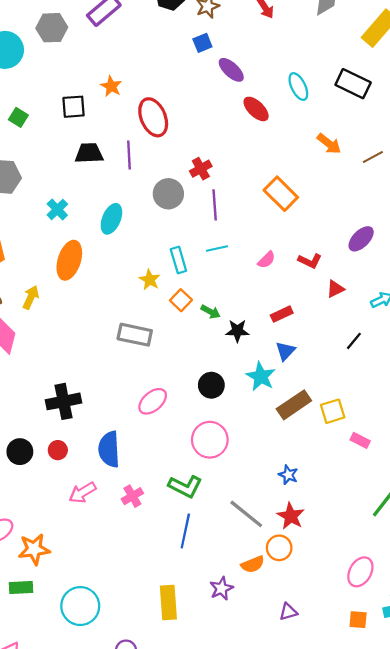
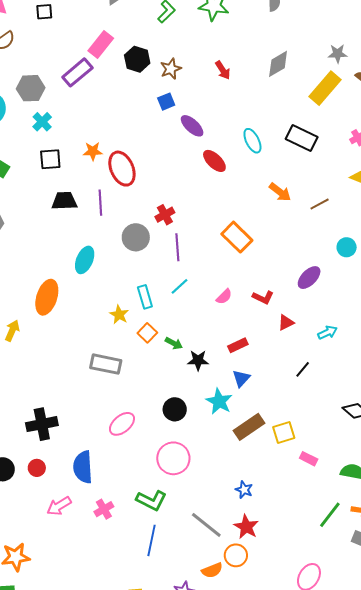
orange star: (111, 86) -> (93, 151), moved, turned -30
cyan cross: (57, 210) -> (42, 122), moved
cyan line: (217, 248) -> (179, 286), turned -30

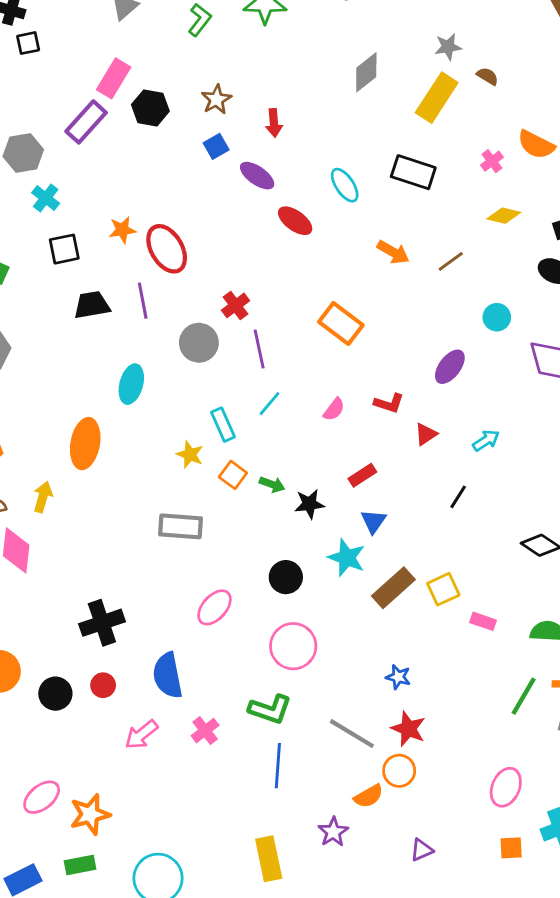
black hexagon: (137, 59) -> (150, 108), moved
red arrow: (223, 70) -> (274, 123), moved, turned 36

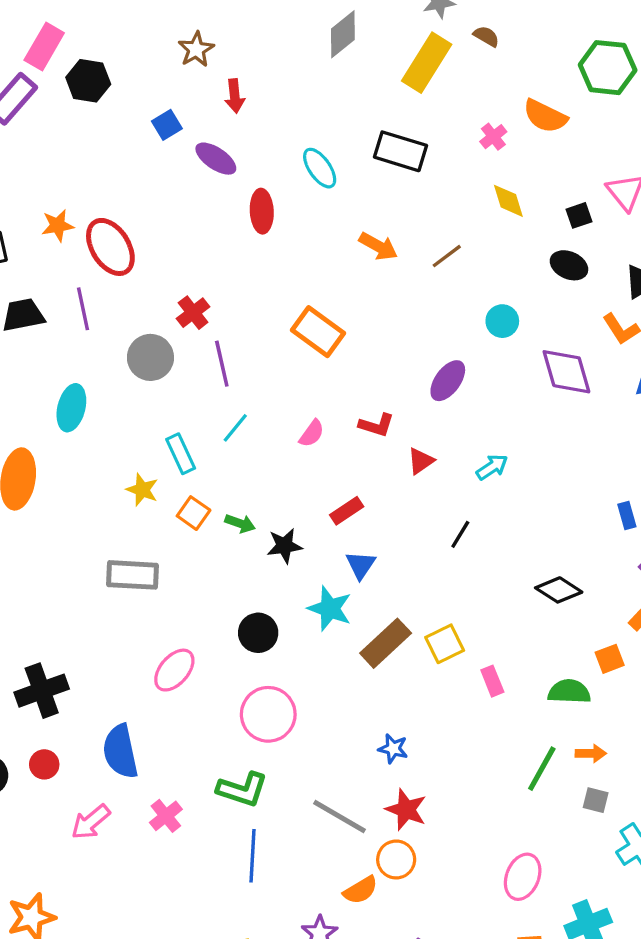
brown star: (216, 99) -> (196, 49), moved
yellow diamond: (504, 216) -> (508, 201), turned 60
red ellipse: (295, 221) -> (262, 211), turned 52
pink rectangle: (483, 621) -> (492, 681), turned 50

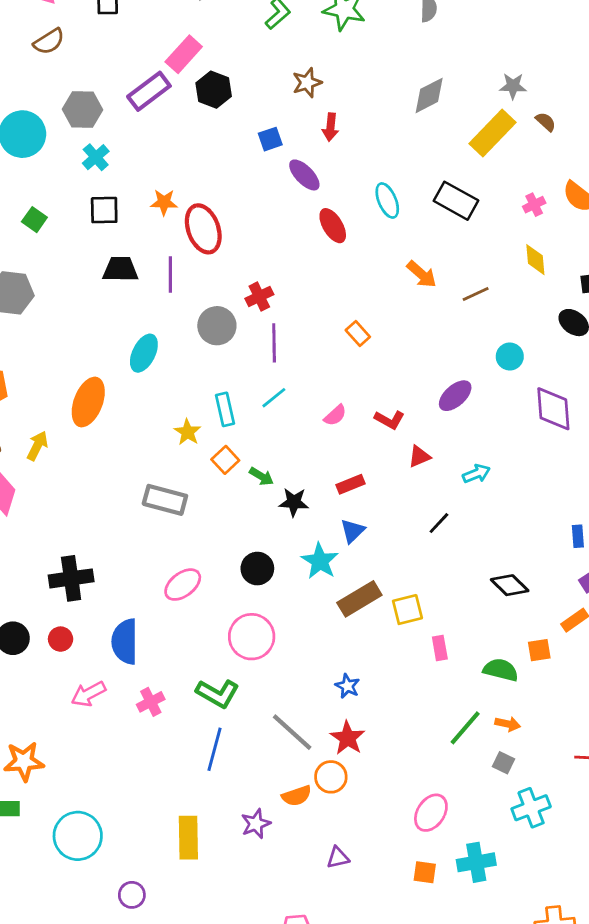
red ellipse: (262, 211) -> (333, 226), turned -40
orange rectangle: (318, 332) -> (358, 334), size x0.6

